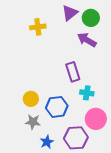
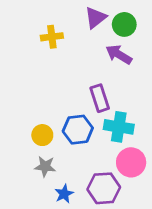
cyan cross: (87, 93) -> (119, 127), size x1.5
blue hexagon: (57, 107) -> (78, 130), moved

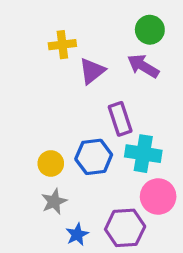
purple triangle: (96, 18) -> (92, 71), moved
gray star: (45, 166) -> (54, 201), turned -30

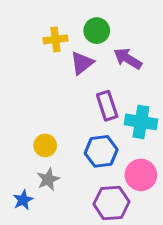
green circle: (150, 30) -> (97, 31), moved
cyan cross: (143, 154) -> (141, 122), moved
blue hexagon: (94, 157) -> (101, 151), moved
blue star: (77, 234) -> (23, 200), moved

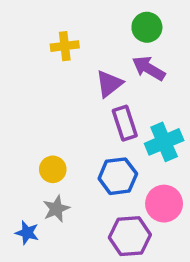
green circle: (97, 31) -> (147, 27), moved
purple triangle: (82, 63) -> (109, 84), moved
cyan cross: (141, 122) -> (164, 142), turned -32
blue star: (23, 200) -> (27, 233), turned -30

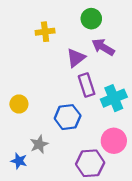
green circle: (147, 27) -> (91, 19), moved
yellow circle: (53, 169) -> (19, 104), moved
blue hexagon: (118, 176) -> (68, 117), moved

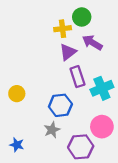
yellow cross: (45, 32) -> (63, 29), moved
gray star: (39, 144) -> (52, 130), moved

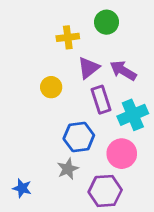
yellow cross: (63, 29) -> (68, 37), moved
purple arrow: (92, 43) -> (123, 71), moved
yellow circle: (17, 94) -> (51, 87), moved
pink circle: (102, 127) -> (122, 154), moved

